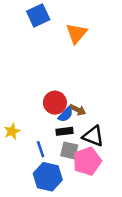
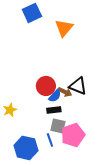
black triangle: (93, 136) -> (78, 86), moved
blue line: (41, 149) -> (50, 140), moved
blue hexagon: (48, 177) -> (26, 148), moved

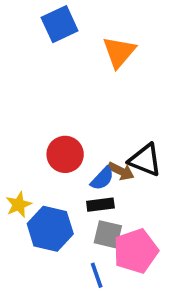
red circle: (46, 86) -> (65, 154), moved
blue line: (50, 140) -> (97, 275), moved
blue hexagon: (26, 148) -> (50, 229), moved

